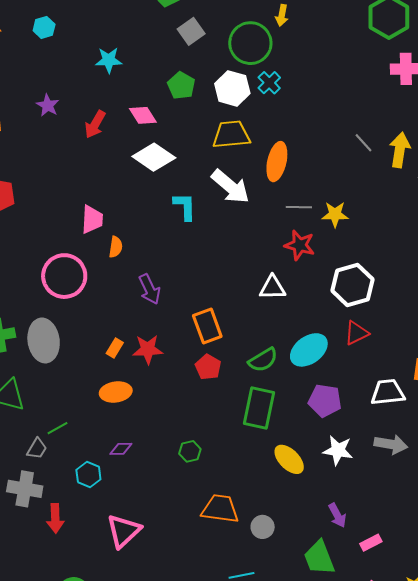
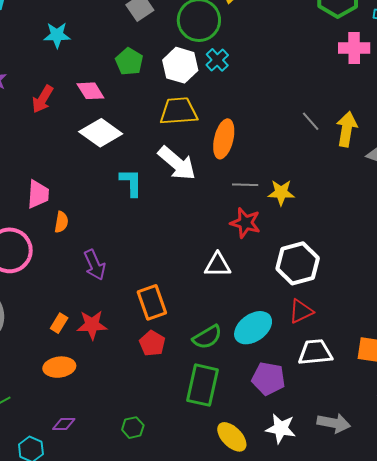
white trapezoid: (388, 392) -> (315, 352), moved

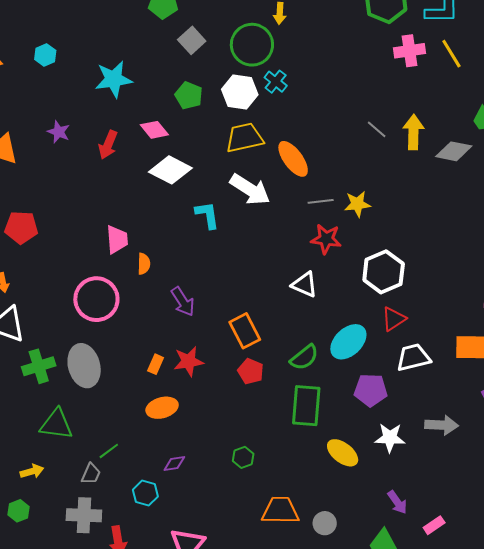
cyan star: (57, 35) -> (114, 79), size x1.4
orange ellipse: (224, 139) -> (293, 159), turned -42
white triangle: (218, 265) -> (305, 285), turned 32

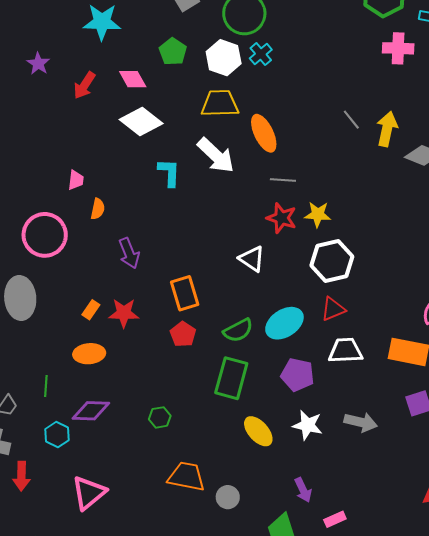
yellow star: (357, 204) -> (318, 214), moved
pink trapezoid: (117, 239) -> (76, 180), size x0.7
green line: (109, 451) -> (46, 386), moved, turned -60
purple diamond: (174, 464) -> (91, 411), size x1.6

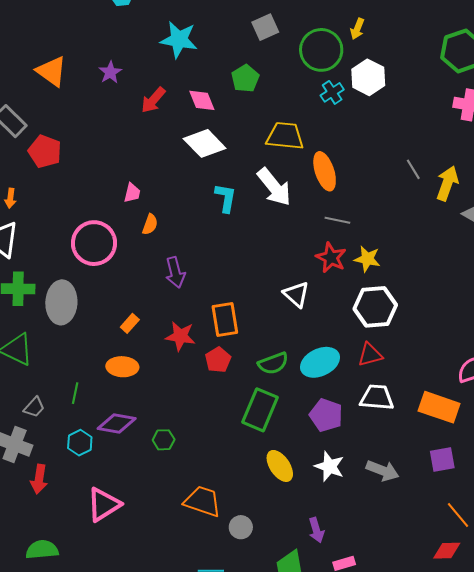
white hexagon: (224, 58) -> (368, 77), moved
red star: (124, 313) -> (180, 336), moved
green hexagon: (160, 417) -> (164, 440), moved

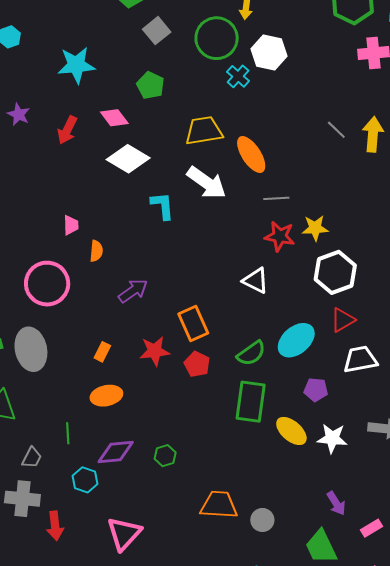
purple arrow: (175, 272) -> (133, 291), turned -96
purple pentagon: (326, 415) -> (316, 390), size x0.7
yellow ellipse: (280, 466) -> (291, 431), moved

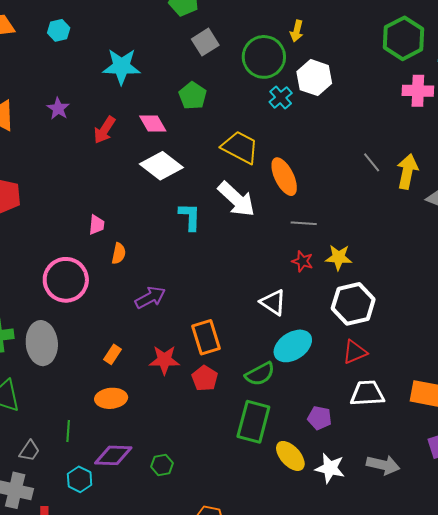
yellow trapezoid: (204, 131) -> (240, 147), turned 30
red star: (280, 236) -> (302, 261), size x0.7
cyan ellipse: (296, 340) -> (293, 346), moved

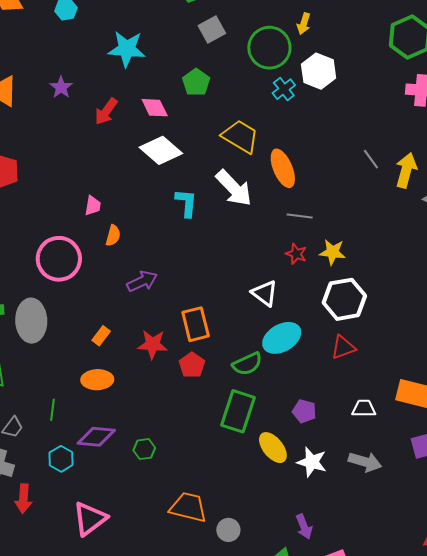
white trapezoid: (367, 393) -> (364, 408), moved, size x0.7

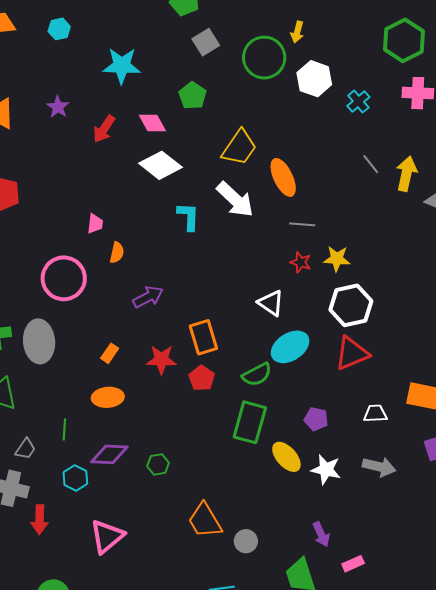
cyan cross: (284, 89) -> (358, 102), moved
yellow trapezoid: (240, 136) -> (239, 148), turned 96
red triangle: (343, 347) -> (352, 353), size x1.4
orange trapezoid: (188, 507) -> (205, 520), turned -132

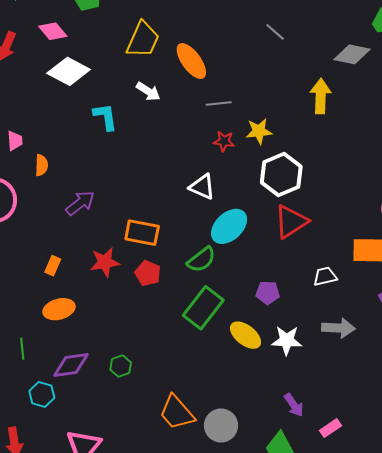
yellow arrow: (406, 174) -> (321, 96), moved
white arrow: (235, 199) -> (148, 91), size x0.6
orange rectangle: (203, 337) -> (142, 233), turned -52
green rectangle: (250, 422) -> (203, 308), turned 33
gray circle: (246, 541) -> (221, 425), size x1.4

